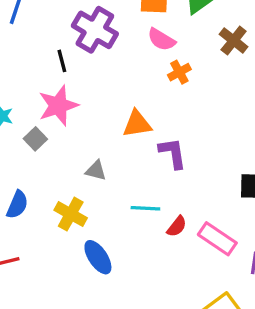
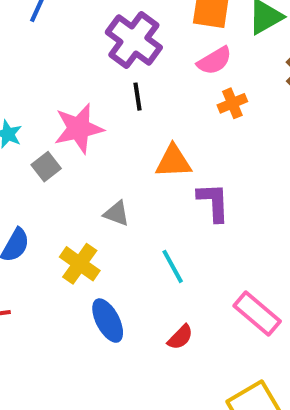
pink semicircle: (161, 40) -> (214, 61), turned -68
black line: (62, 61) -> (137, 97), moved
cyan line: (145, 208) -> (173, 266), turned 52
red semicircle: (177, 226) -> (180, 337), moved

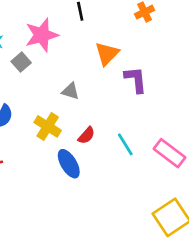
orange triangle: (173, 161) -> (107, 54), turned -40
cyan line: (173, 266) -> (125, 144), moved
red semicircle: (180, 337) -> (86, 135), moved

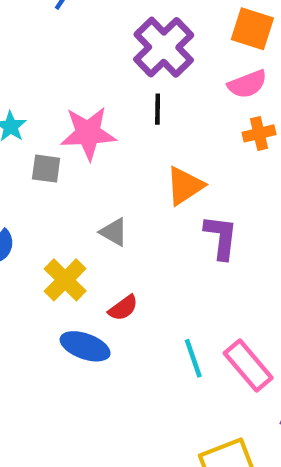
gray square: (21, 62) -> (46, 169), turned 36
cyan line: (125, 144) -> (193, 358), moved
blue ellipse: (69, 164) -> (85, 346), turned -52

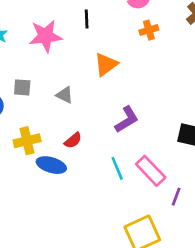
gray square: (46, 169) -> (22, 87), moved
purple L-shape: (221, 237) -> (127, 119), moved, turned 56
yellow cross: (65, 280) -> (27, 141), moved, turned 35

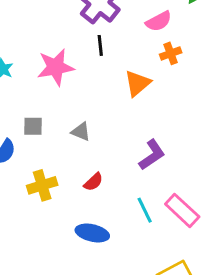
orange triangle: (106, 64) -> (137, 83), moved
blue ellipse: (51, 165) -> (92, 233), moved

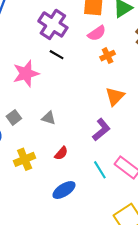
black line: (100, 45) -> (57, 55), turned -48
orange triangle: (137, 83) -> (115, 96), moved
gray square: (33, 126) -> (14, 117), turned -32
blue ellipse: (92, 233) -> (64, 190), turned -40

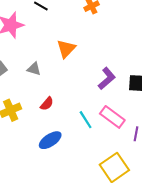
orange triangle: (115, 96) -> (66, 49), moved
purple L-shape: (101, 130) -> (107, 79), moved

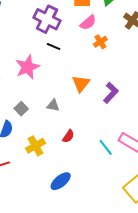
purple L-shape: (107, 79) -> (111, 93), moved
blue ellipse: (50, 140) -> (61, 181), moved

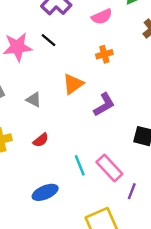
orange cross: (100, 42) -> (104, 54), moved
black line: (54, 47) -> (48, 40), moved
blue ellipse: (61, 181) -> (45, 192), moved

